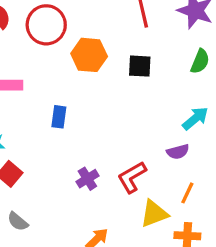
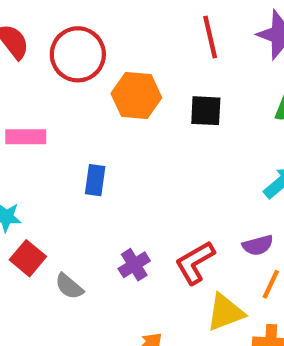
purple semicircle: (178, 152) -> (258, 245), moved
gray semicircle: (18, 221) -> (69, 286), moved

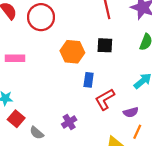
orange hexagon: (136, 96) -> (72, 52), moved
blue rectangle: (95, 180) -> (89, 80), moved
red L-shape: (195, 263) -> (105, 99), moved

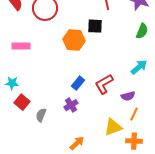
black square: (105, 45) -> (95, 26), moved
blue rectangle: (89, 80) -> (78, 83), moved, turned 32
gray semicircle: (37, 133) -> (41, 115), turned 72

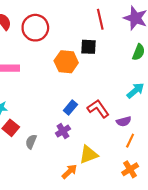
red L-shape: (104, 84) -> (98, 109), turned 85
yellow triangle: (113, 127) -> (89, 154), moved
orange cross: (134, 141) -> (130, 169), turned -35

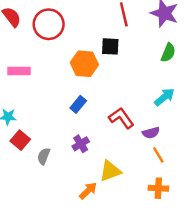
blue rectangle: (70, 108) -> (78, 104), moved
orange line: (130, 141) -> (158, 155), turned -56
orange cross: (130, 169) -> (158, 188), turned 35

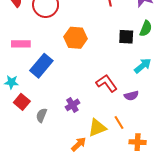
black square: (110, 46) -> (126, 37), moved
blue rectangle: (78, 104) -> (41, 66), moved, size x1.6
orange line: (158, 155) -> (119, 123), moved

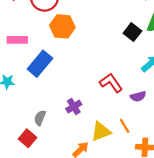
black square: (126, 37) -> (132, 32), turned 35
orange hexagon: (76, 38) -> (62, 26), moved
red square: (22, 102) -> (27, 138), moved

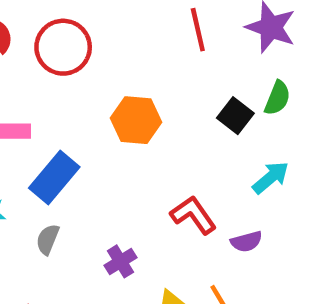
orange hexagon: (62, 26) -> (136, 120), moved
gray semicircle: (40, 118) -> (48, 239), moved

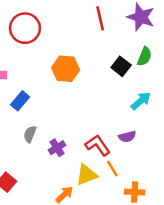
blue rectangle: (54, 178) -> (20, 101), size x0.7
red L-shape: (193, 215) -> (98, 145), moved
gray semicircle: (48, 239) -> (30, 134), moved

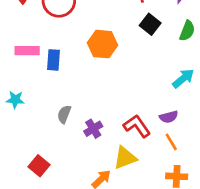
black square: (121, 66) -> (150, 24), moved
blue rectangle: (20, 101) -> (54, 60), moved, turned -36
orange line: (112, 169) -> (171, 142), moved

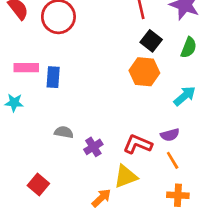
orange hexagon: (103, 44) -> (144, 72), moved
cyan star: (15, 100) -> (14, 103), moved
gray semicircle: (64, 114) -> (64, 132), turned 78
red L-shape: (137, 126) -> (138, 144), turned -32

